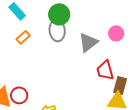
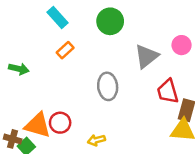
gray ellipse: (57, 30) -> (108, 86), moved

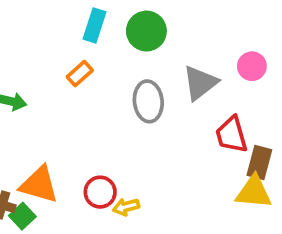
cyan rectangle: (58, 18) -> (95, 25), moved, turned 60
gray ellipse: (108, 86) -> (148, 101), moved
red circle: (60, 123) -> (100, 192), moved

